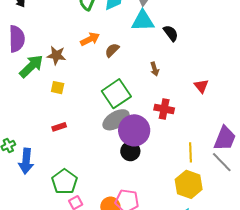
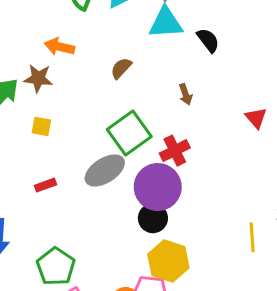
orange arrow: (90, 39) -> (59, 47), moved, turned -138
red cross: (164, 109) -> (175, 151), moved, turned -36
gray ellipse: (116, 120) -> (105, 171), moved
yellow line: (190, 152) -> (252, 237), moved
yellow hexagon: (189, 184) -> (168, 261), moved

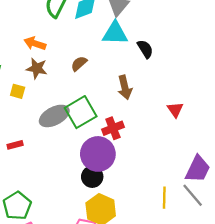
brown star: (38, 78) -> (37, 68), moved
brown arrow: (185, 94) -> (125, 87), size x1.5
yellow square: (41, 126) -> (18, 91), moved
gray ellipse: (105, 171) -> (54, 116), moved

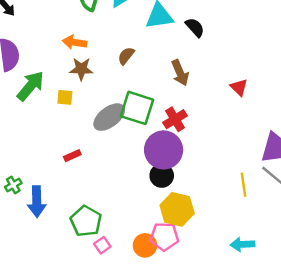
green square: (81, 112) -> (137, 108), turned -32

